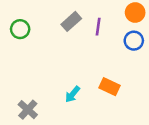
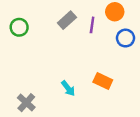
orange circle: (135, 13) -> (115, 12), moved
cyan arrow: (72, 94) -> (68, 88), turned -77

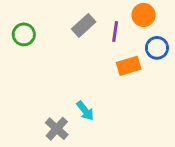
orange rectangle: (103, 81) -> (129, 66), moved, turned -42
gray cross: (26, 103) -> (57, 129), moved

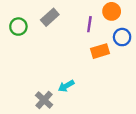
gray rectangle: (84, 25) -> (50, 17), moved
cyan arrow: (85, 111) -> (66, 86), turned 98

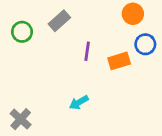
purple line: (89, 24) -> (87, 51), moved
gray cross: (44, 100) -> (21, 119), moved

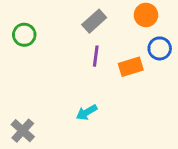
gray rectangle: (59, 21) -> (94, 21), moved

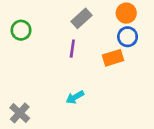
blue circle: (160, 48) -> (128, 37), moved
purple line: (96, 56) -> (72, 49), moved

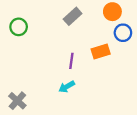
blue circle: (128, 37) -> (123, 33), moved
purple line: (72, 49) -> (71, 61), moved

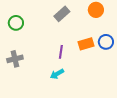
blue circle: (123, 33) -> (106, 42), moved
gray cross: (17, 101) -> (15, 59), moved, turned 35

